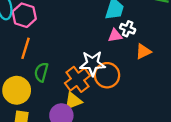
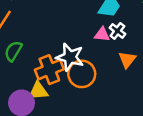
orange triangle: (143, 51) -> (127, 60), turned -42

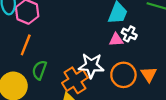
orange triangle: (127, 60) -> (149, 74), moved
orange circle: (82, 74) -> (123, 75), moved

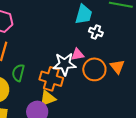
pink triangle: (116, 40) -> (77, 54), moved
orange cross: (75, 80) -> (51, 79), turned -35

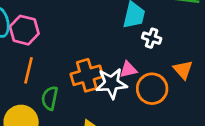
orange triangle: (117, 67) -> (183, 70), moved
orange cross: (51, 79) -> (87, 75), moved, turned -30

